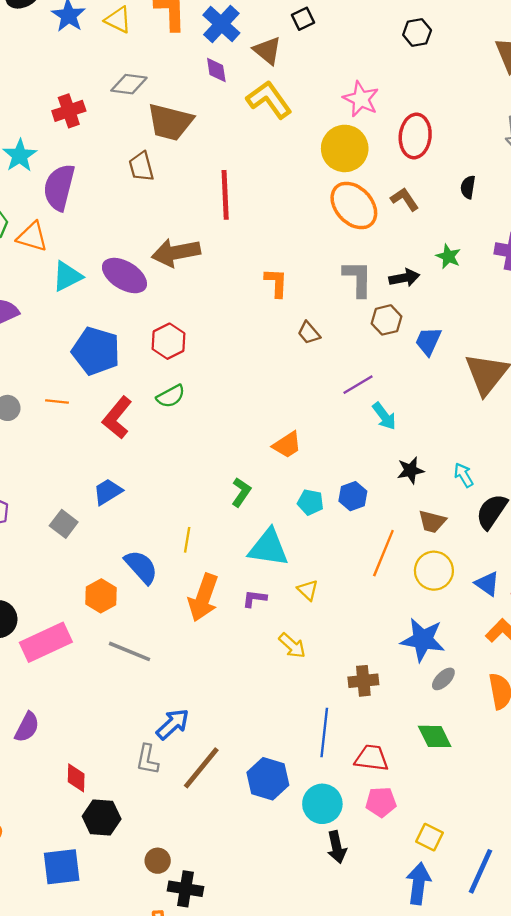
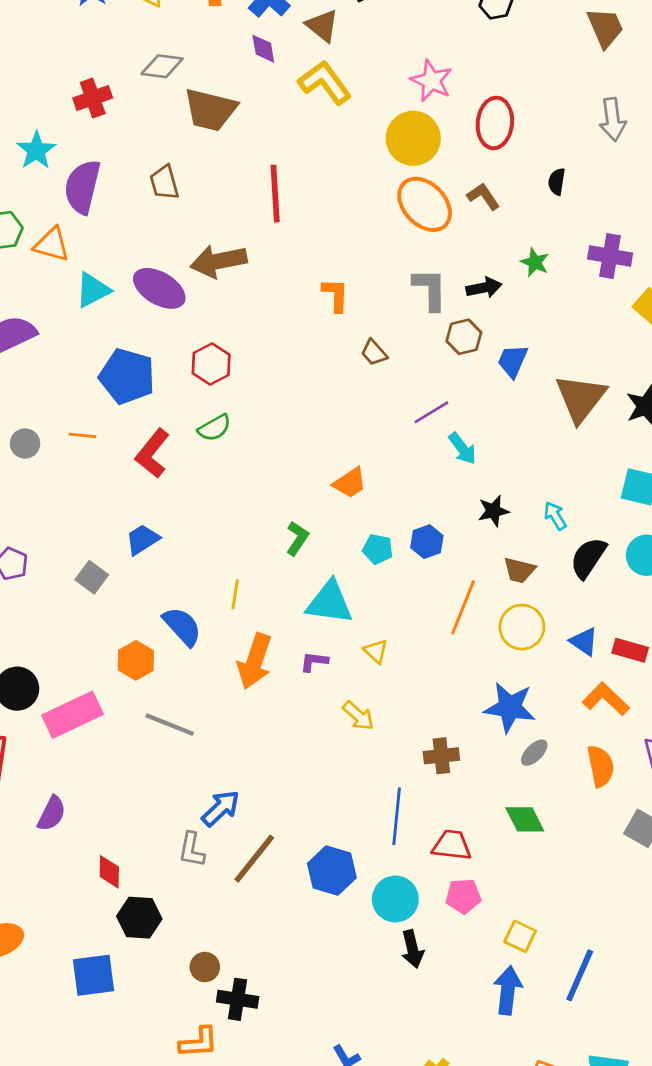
brown trapezoid: (141, 167) -> (164, 183), moved

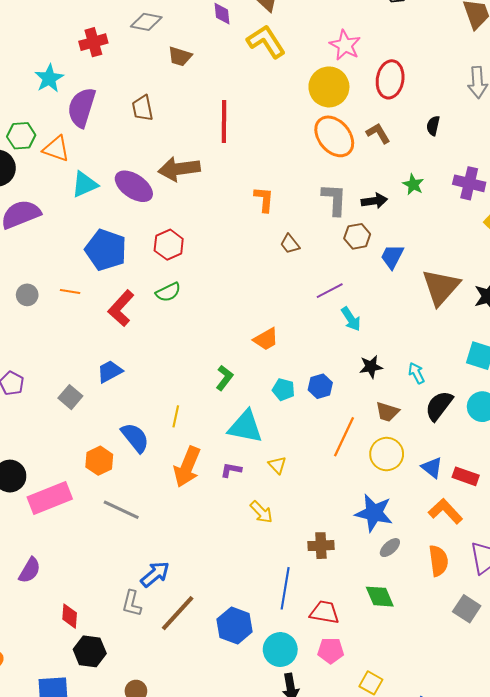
brown trapezoid: (210, 110) -> (180, 56), size x0.6

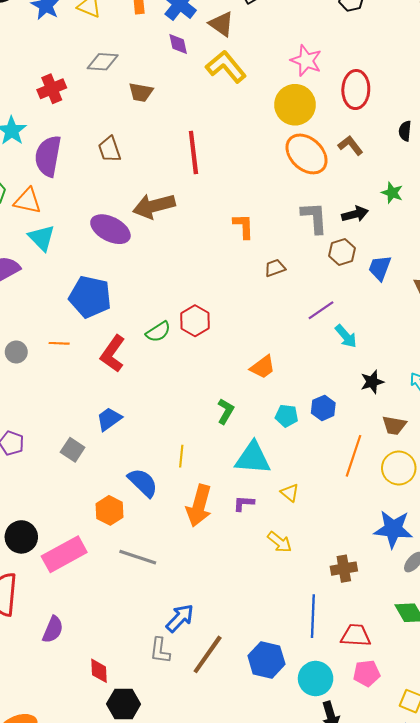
cyan triangle: (85, 184) -> (42, 238), moved, turned -44
brown trapezoid: (290, 244) -> (275, 268), turned 115
red hexagon: (169, 245) -> (195, 321), moved

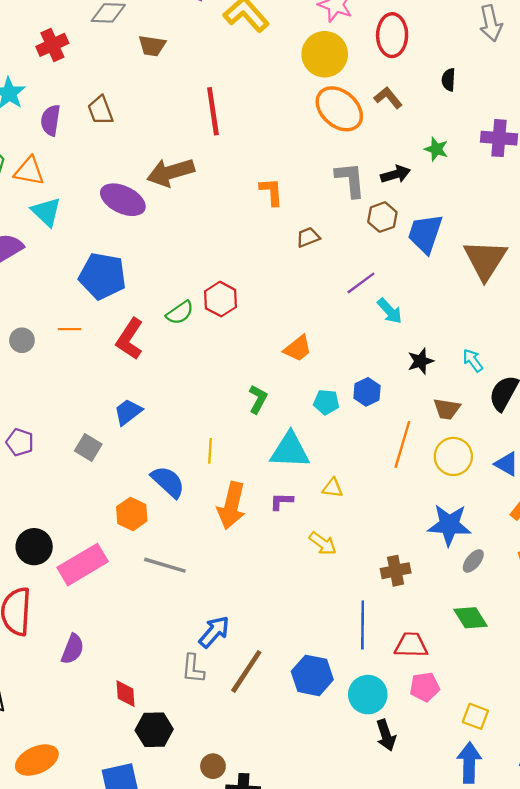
brown trapezoid: (110, 149) -> (100, 110), moved
purple semicircle: (48, 156) -> (51, 120), size x0.7
blue trapezoid: (380, 268) -> (425, 234), size x1.4
yellow triangle: (290, 493) -> (332, 488), turned -30

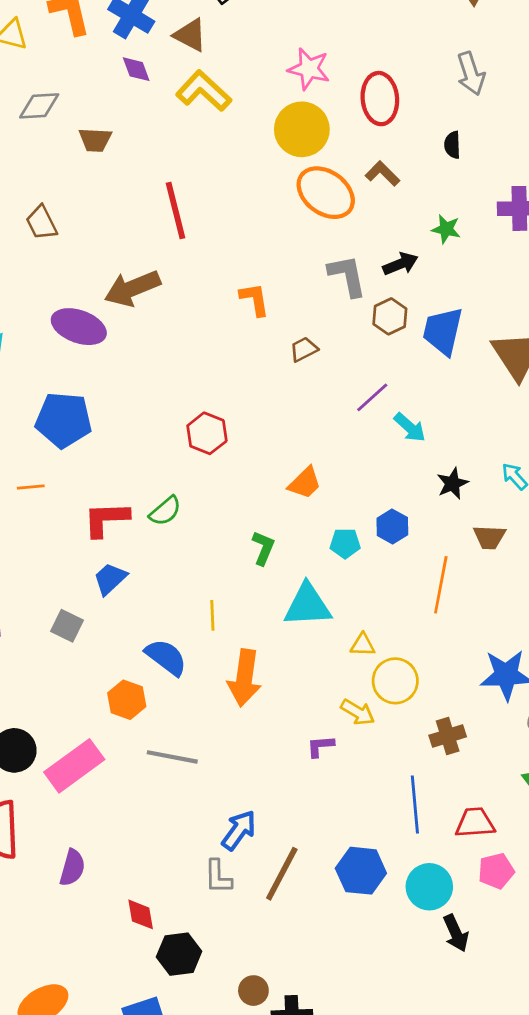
gray arrow: (491, 23) -> (471, 74), moved
green semicircle: (180, 313) -> (165, 511), moved
red L-shape: (130, 339) -> (106, 519), moved, turned 60
yellow circle: (453, 456) -> (395, 681), moved
purple L-shape: (281, 501) -> (320, 746), moved

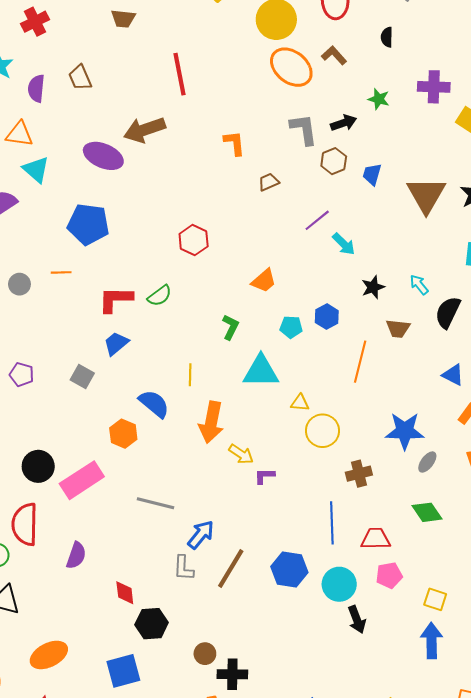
blue trapezoid: (443, 331) -> (372, 174), size x0.6
yellow arrow: (358, 712) -> (241, 454), moved
gray line: (172, 757) -> (156, 503), moved

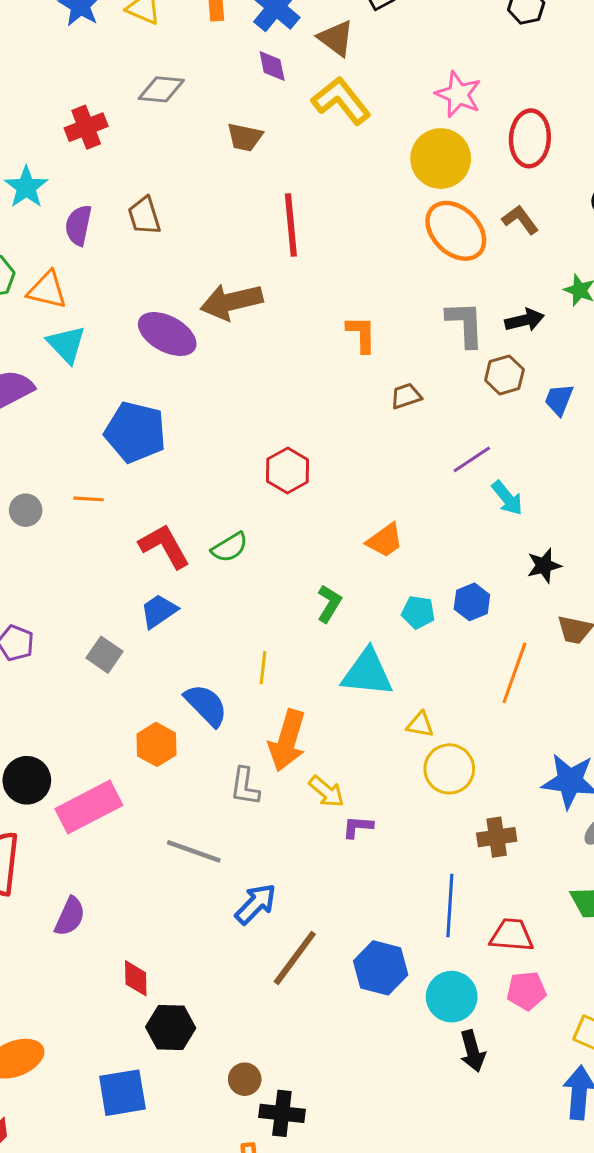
brown trapezoid: (123, 19) -> (245, 137), moved
red L-shape: (116, 299) -> (164, 546), turned 54
gray L-shape: (183, 568) -> (245, 786), moved

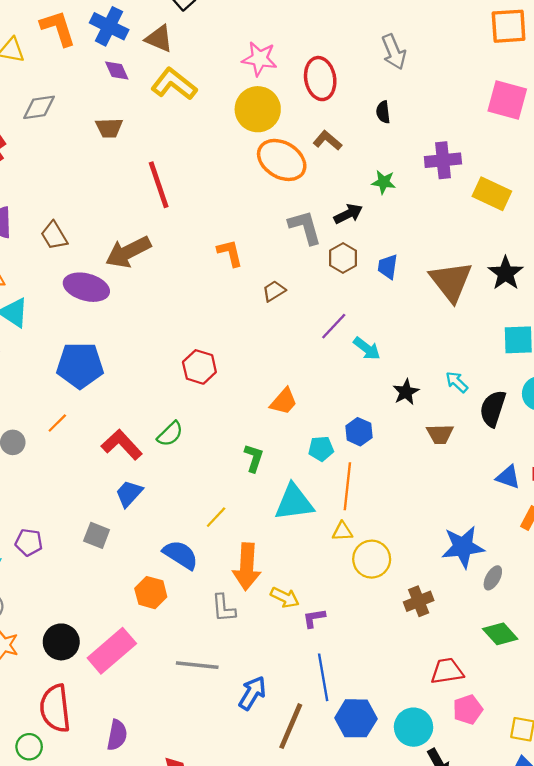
brown trapezoid: (144, 216) -> (54, 236), moved
orange line: (89, 499) -> (57, 423), turned -35
yellow line: (263, 668) -> (216, 517), turned 50
orange line: (514, 673) -> (347, 486), moved
blue line: (450, 905) -> (323, 677), moved

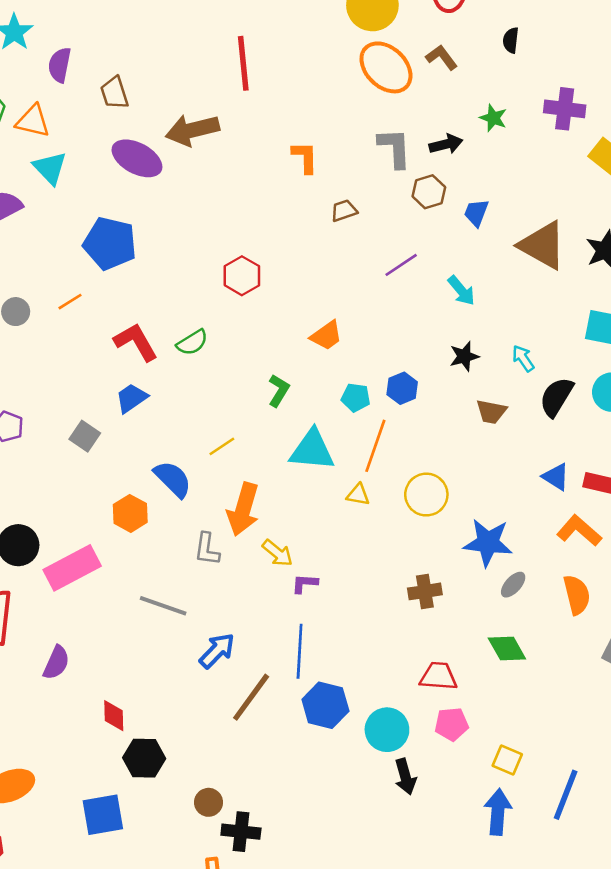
brown triangle: (451, 281) -> (543, 245), turned -36
cyan arrow: (367, 349) -> (461, 291), moved
yellow circle: (372, 559) -> (426, 495), moved

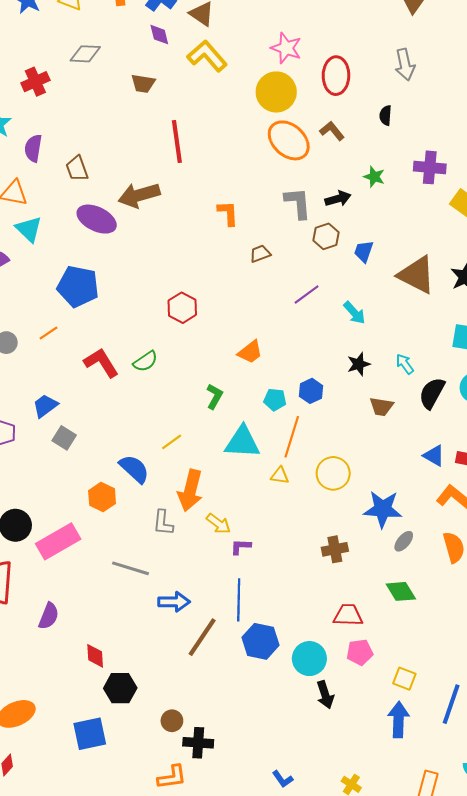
blue trapezoid: (131, 398) -> (45, 406), moved
blue arrow: (217, 651) -> (174, 602), turned 48

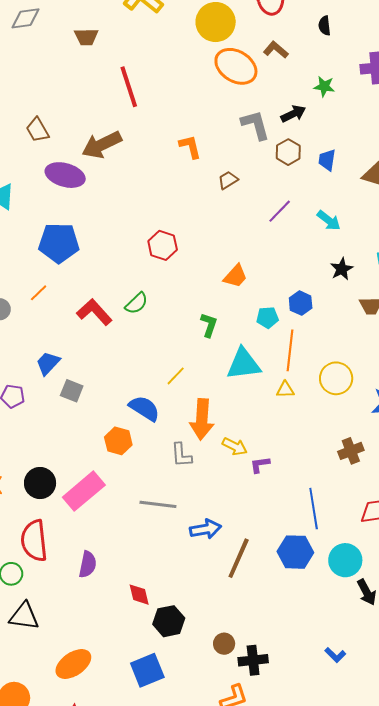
blue line: (239, 600) -> (314, 509), moved
blue L-shape: (283, 779) -> (335, 655), moved

